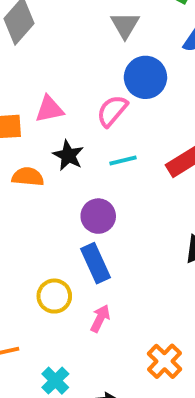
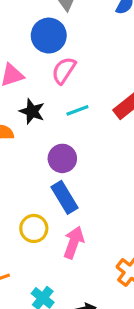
blue circle: (145, 77) -> (49, 36), moved
pink arrow: (100, 318) -> (74, 242), size x1.4

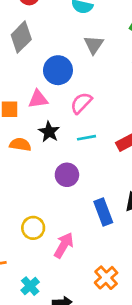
blue circle: (49, 36) -> (58, 70), moved
blue rectangle: (65, 197) -> (103, 212), moved

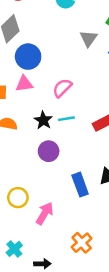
gray triangle: (94, 45) -> (89, 39), moved
blue circle: (58, 70) -> (28, 57), moved
black star: (49, 132) -> (43, 120), moved

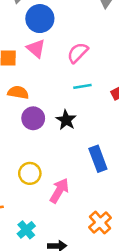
pink triangle: (24, 84) -> (36, 48), turned 48
black star: (43, 120) -> (66, 120), moved
purple circle: (49, 151) -> (33, 118), moved

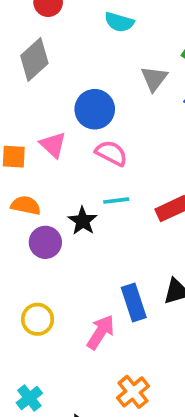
blue circle: (40, 19) -> (95, 109), moved
pink semicircle: (78, 53) -> (111, 153), turned 70
black star: (66, 120) -> (83, 221), moved
pink arrow: (59, 191) -> (101, 332), moved

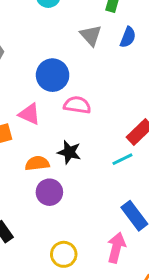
cyan line: (116, 201) -> (122, 159), moved
orange semicircle: (26, 205) -> (37, 163), moved
black star: (83, 221) -> (69, 152), moved

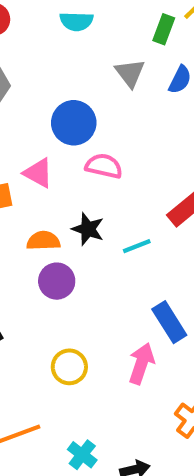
cyan line: (122, 159) -> (137, 246), moved

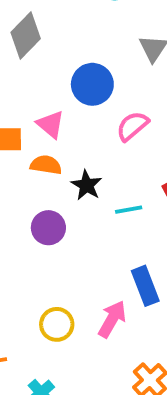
pink semicircle: (104, 166) -> (132, 126), moved, turned -64
orange semicircle: (43, 241) -> (46, 165), moved
yellow circle: (69, 367) -> (57, 324), moved

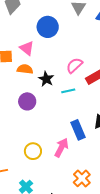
pink semicircle: (132, 126) -> (74, 65), moved

